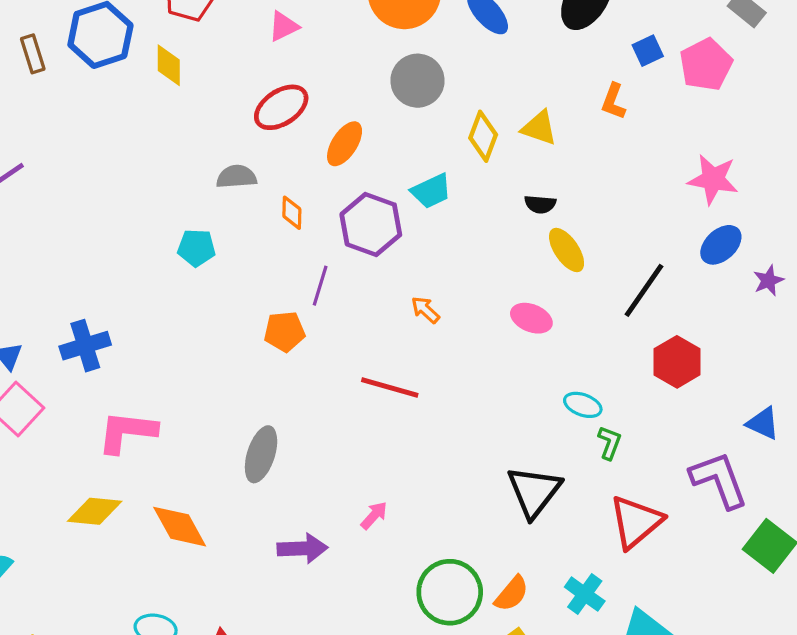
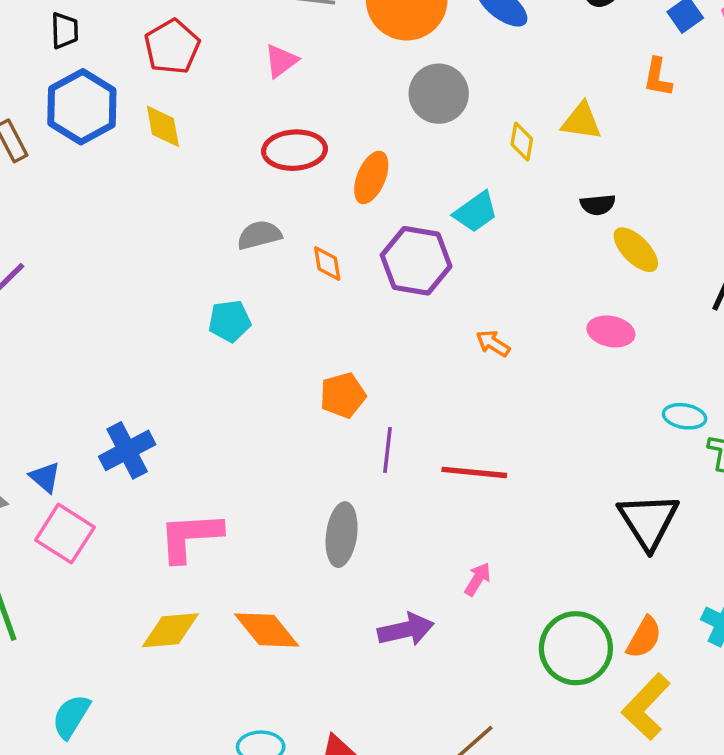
red ellipse: (281, 107) -> (294, 150), turned 40
yellow diamond: (483, 136) -> (522, 142), size x0.7
purple line: (320, 286) -> (387, 450), moved
red line: (390, 388) -> (474, 472), moved

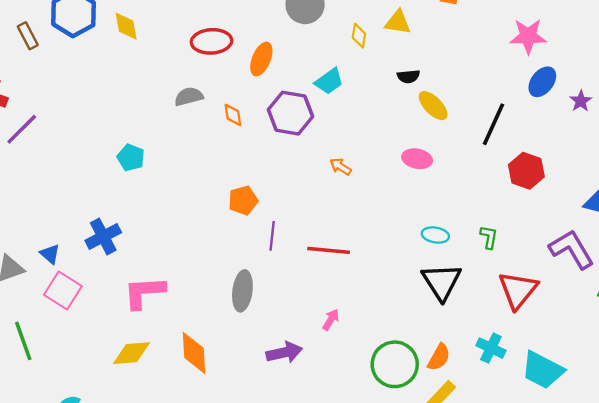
cyan pentagon: (230, 321) -> (131, 158), moved, turned 30
cyan ellipse: (685, 416) -> (435, 235), moved
orange diamond: (267, 630) -> (194, 353), turned 36

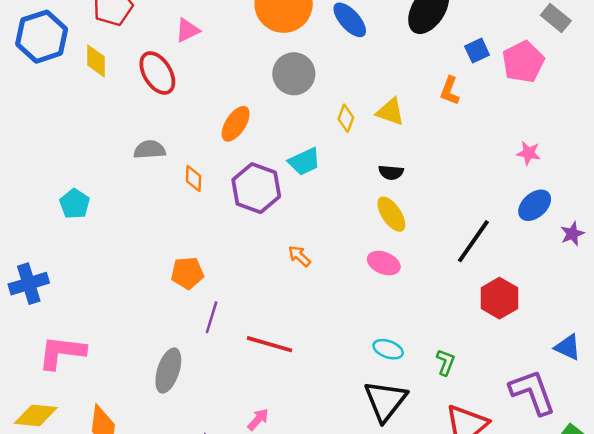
pink star: (528, 36) -> (529, 153), size x0.6
red ellipse: (211, 41) -> (157, 73), moved, turned 51
yellow ellipse: (433, 106) -> (391, 214), moved

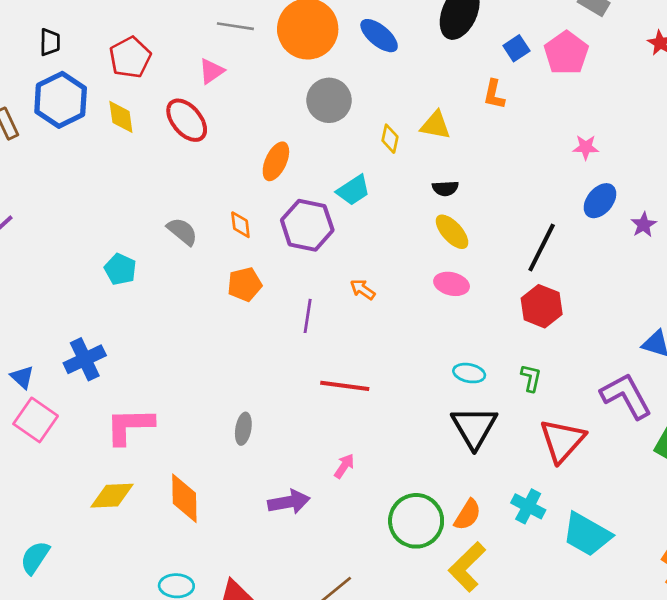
gray semicircle: (150, 150) -> (182, 231), moved, turned 52
orange pentagon: (187, 273) -> (245, 284), moved
red hexagon: (499, 298) -> (542, 306), moved
purple line: (212, 317) -> (308, 316), moved
gray ellipse: (168, 371) -> (243, 429), size x0.7

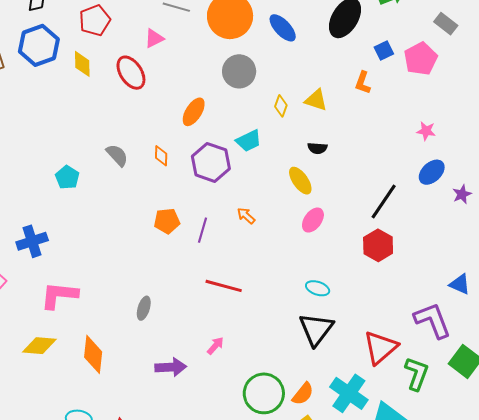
yellow ellipse: (452, 232) -> (300, 181), moved
orange pentagon: (245, 284) -> (167, 221), moved
pink ellipse: (452, 284) -> (313, 220), turned -75
green L-shape: (531, 378) -> (417, 374), moved, size x1.6
cyan cross: (528, 506) -> (349, 393), size x1.5

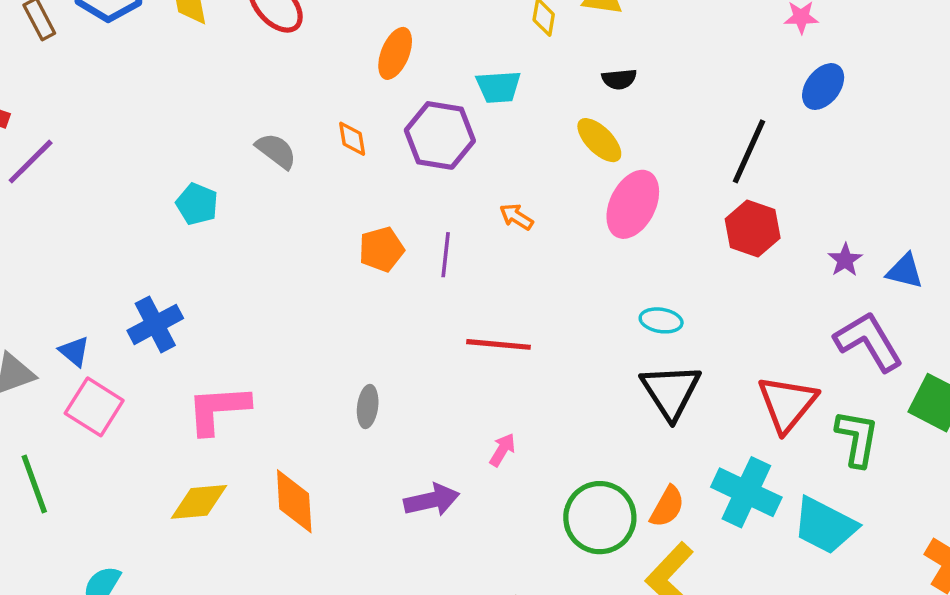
cyan trapezoid: (249, 141) -> (499, 87), turned 32
purple star: (462, 194) -> (845, 260), moved
pink ellipse: (313, 220) -> (633, 204), size x1.5

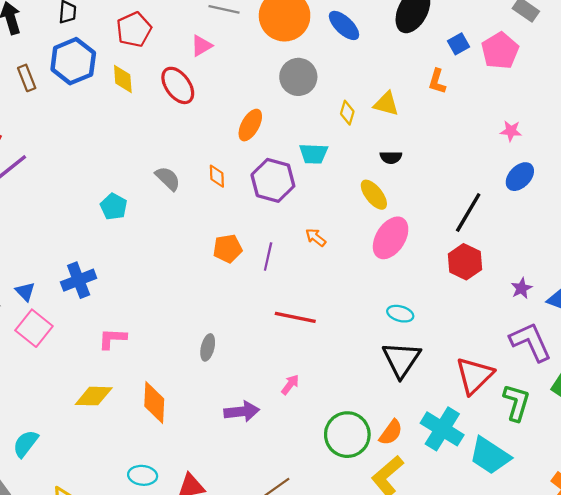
pink L-shape: (218, 409) -> (112, 339), size x0.7

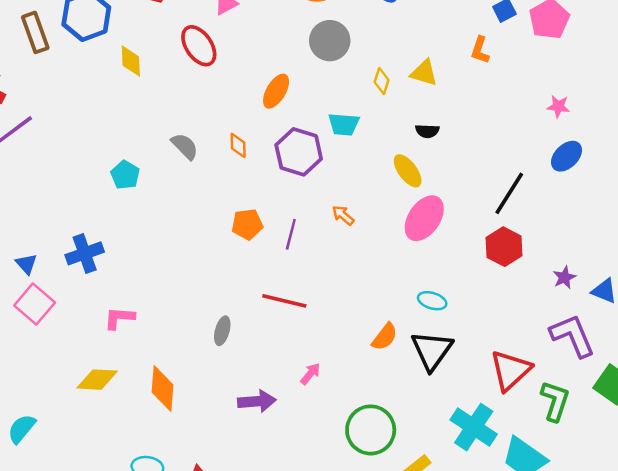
brown rectangle: (27, 78) -> (35, 32), size x1.4
yellow diamond: (123, 79) -> (131, 61), moved
red line: (295, 317) -> (284, 301), moved
orange semicircle: (391, 432) -> (385, 337), moved

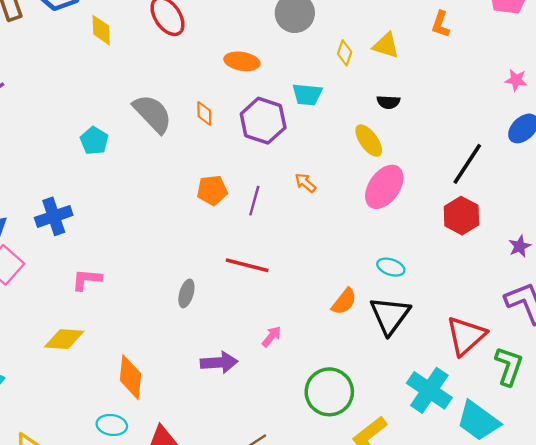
orange ellipse: (276, 91) -> (242, 61), turned 68
gray semicircle: (185, 146) -> (152, 114), size x1.5
orange diamond: (162, 389) -> (130, 377), moved

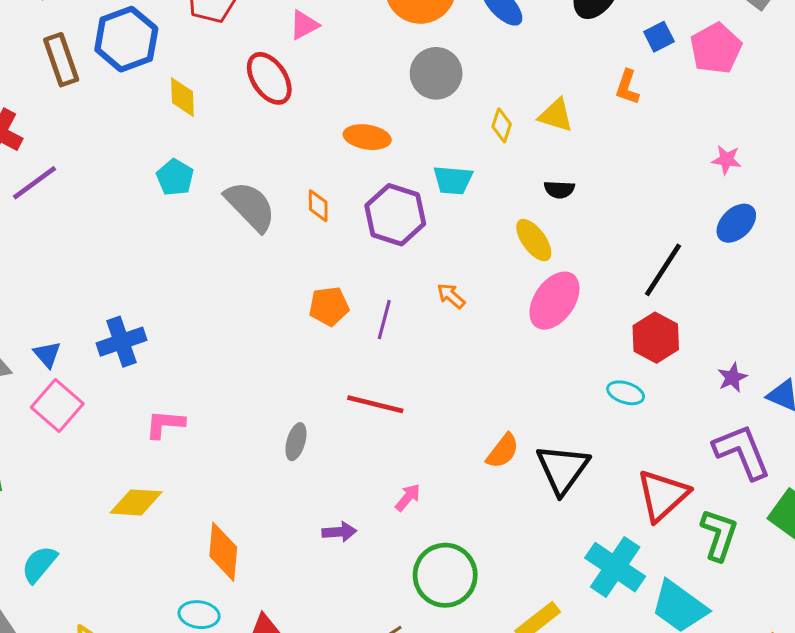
cyan pentagon: (94, 141) -> (175, 177), moved
cyan ellipse: (391, 267) -> (626, 393), moved
purple arrow: (219, 362) -> (339, 532), size x0.7
green circle: (329, 392) -> (445, 575), moved

